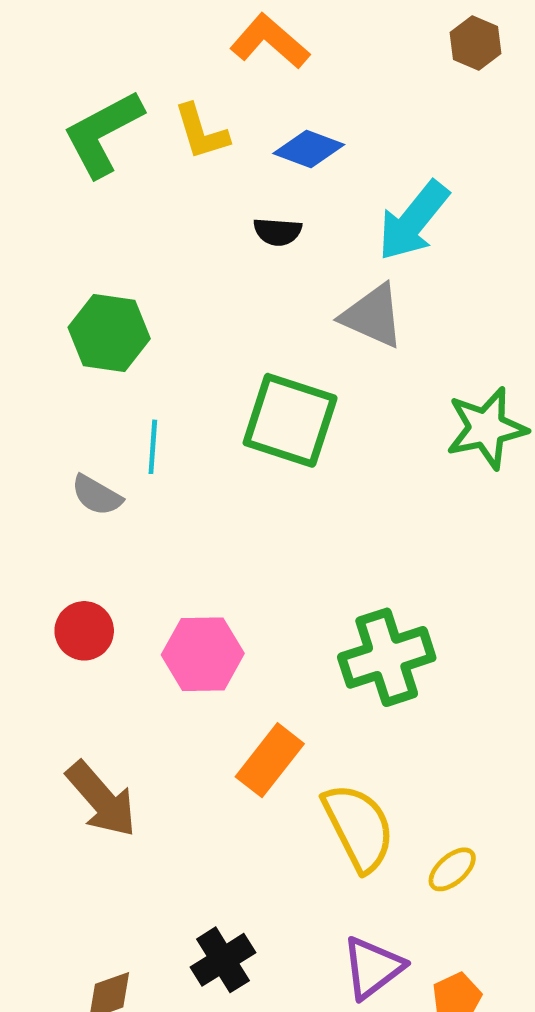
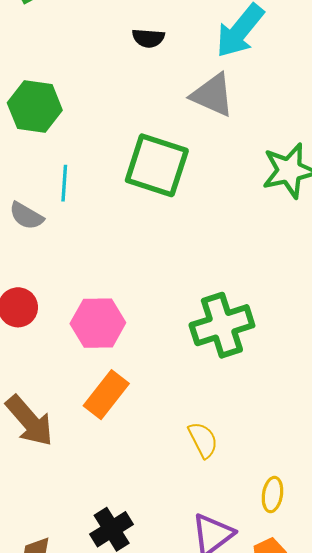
orange rectangle: (270, 760) -> (106, 395), moved
yellow semicircle: (359, 827) -> (203, 440), size x0.6
yellow ellipse: (452, 869) -> (272, 495), moved, turned -40

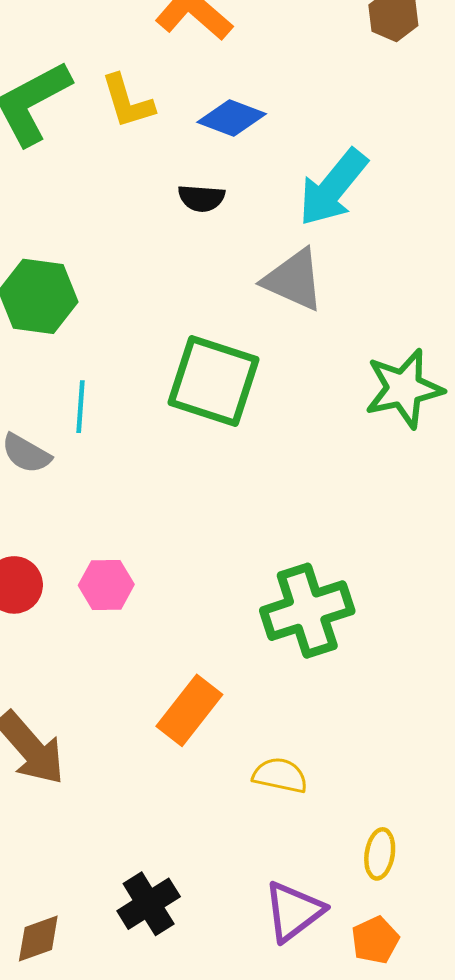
pink hexagon: (98, 323) -> (106, 585), moved, size x0.7
orange rectangle: (106, 395) -> (189, 710), moved
yellow semicircle: (203, 440) -> (280, 775), turned -51

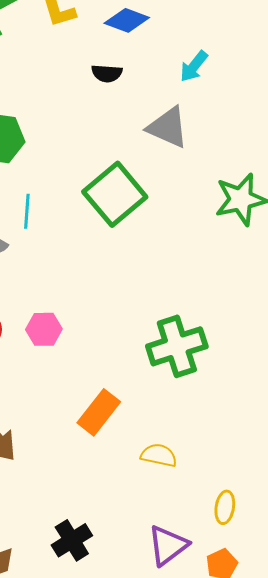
cyan arrow: (333, 188) -> (194, 66), size x0.6
green square: (214, 381) -> (115, 194), turned 32

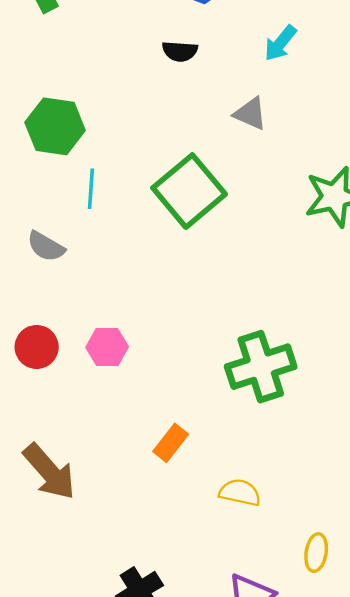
gray triangle: (168, 127) -> (250, 114), size x0.7
cyan line: (27, 211) -> (91, 189), moved
orange rectangle: (99, 412) -> (171, 443), size x0.7

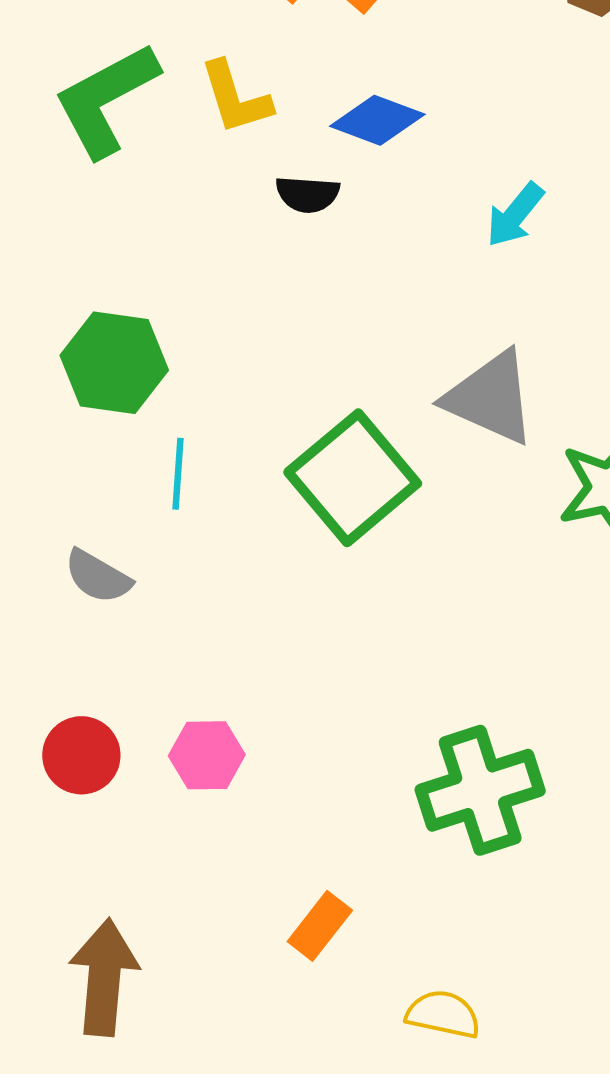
black semicircle: (180, 51) -> (307, 194), moved
gray triangle: (250, 114) -> (490, 398), moved, size x1.6
brown arrow: (49, 472) -> (104, 977), turned -134

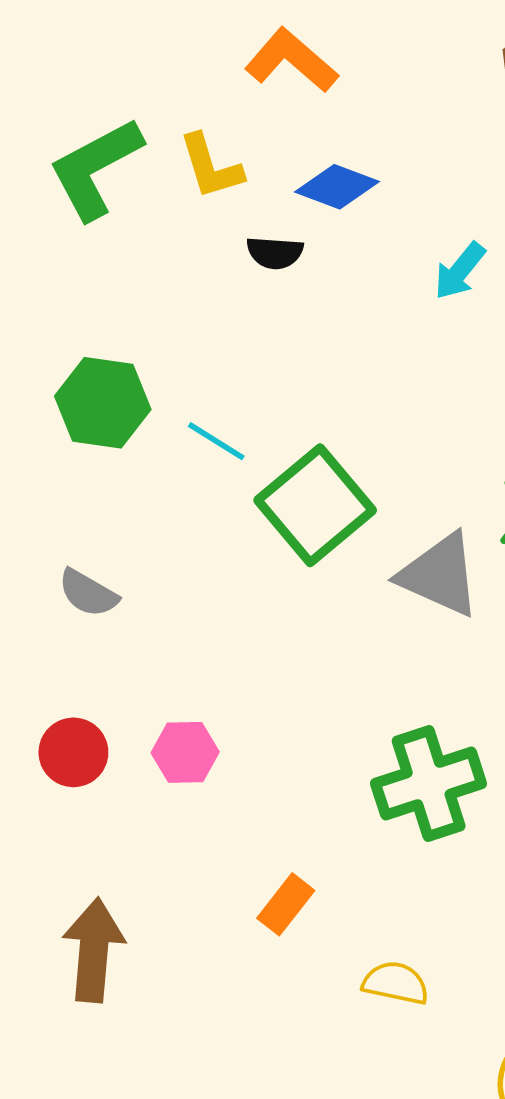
gray triangle: (490, 398) -> (440, 575), moved
cyan line: (178, 474) -> (216, 441), moved, turned -62

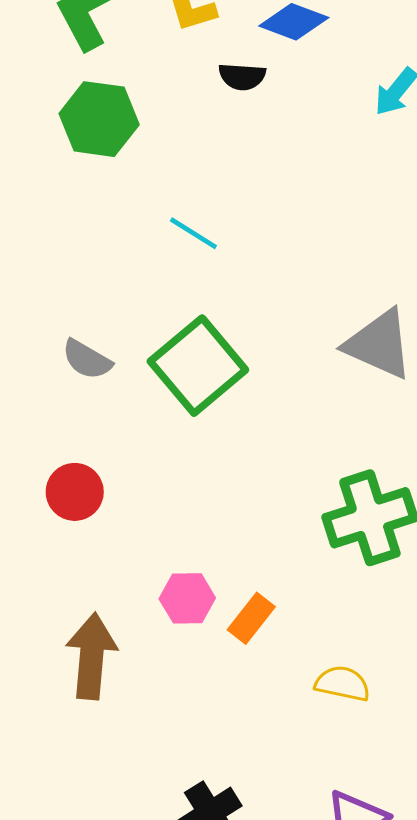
green hexagon: (103, 403) -> (99, 119), moved
green square: (315, 505) -> (198, 366), moved
pink hexagon: (185, 752) -> (187, 598), moved

